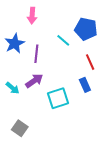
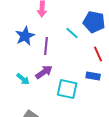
blue rectangle: (85, 85) -> (93, 76), turned -56
cyan square: (58, 98) -> (67, 89), turned 30

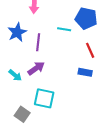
cyan line: (72, 33) -> (64, 29), turned -32
cyan square: (67, 89) -> (44, 98), moved

